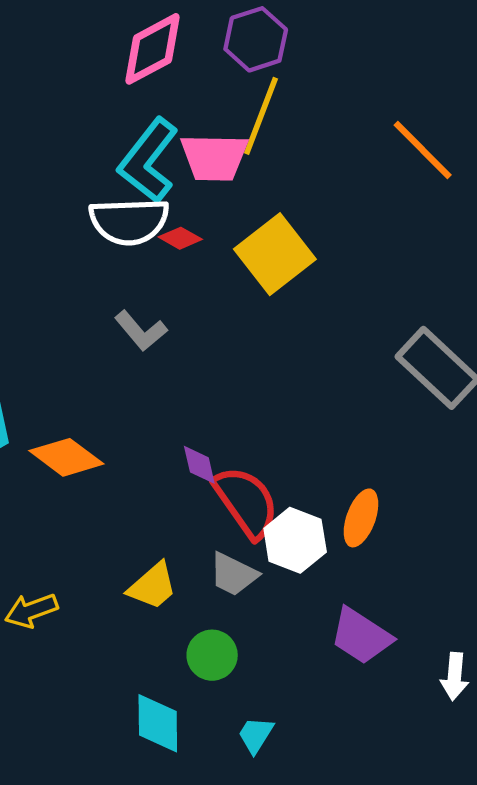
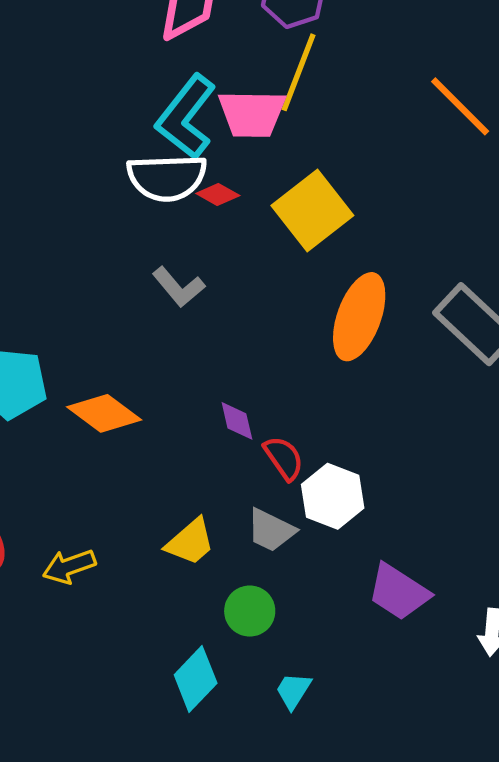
red semicircle: (246, 502) -> (284, 458), size x0.6
orange ellipse: (361, 518) -> (359, 317), moved, size x1.5
cyan diamond: (158, 723) -> (196, 679), turned 44

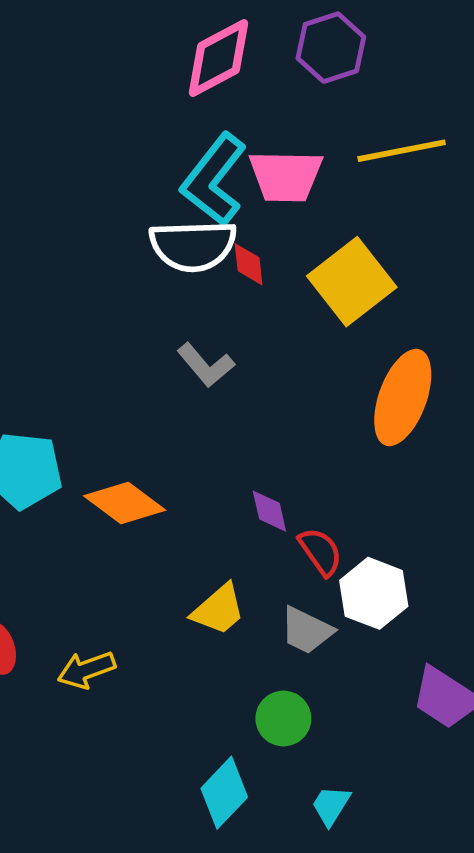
yellow line: (299, 72) -> (402, 151), moved, turned 58
red diamond: (218, 195) -> (249, 264), turned 54
yellow trapezoid: (190, 542) -> (218, 610), moved

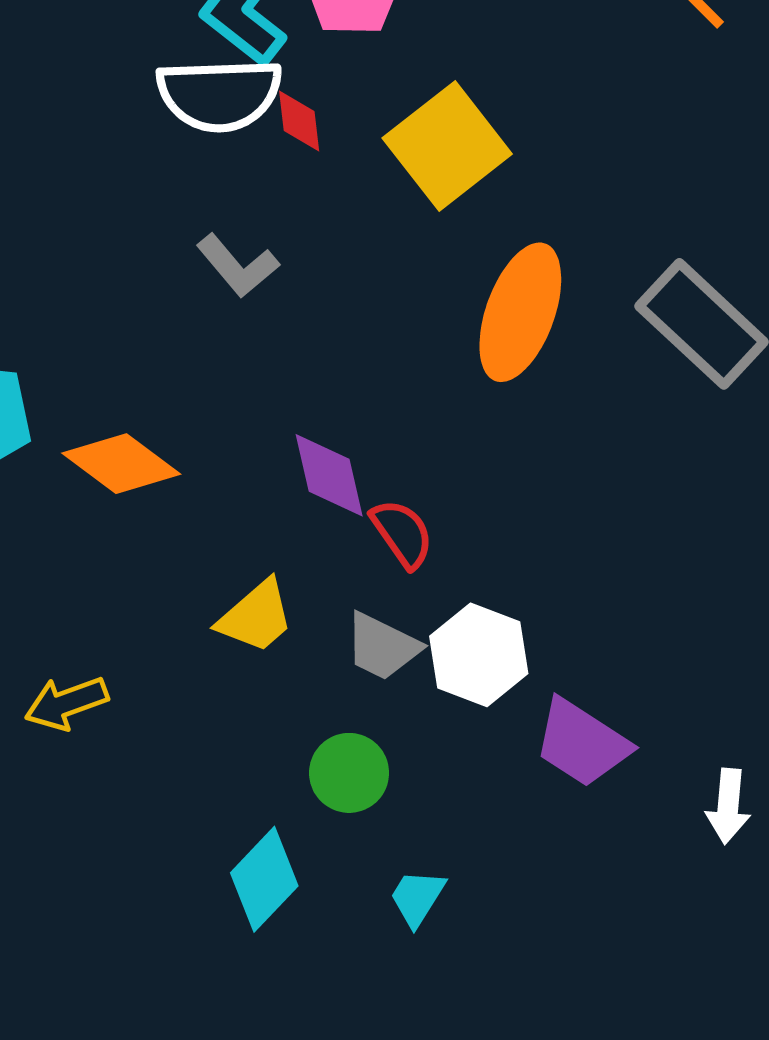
purple diamond: (269, 511) -> (329, 475), size x1.4
white hexagon: (374, 593) -> (479, 655), moved

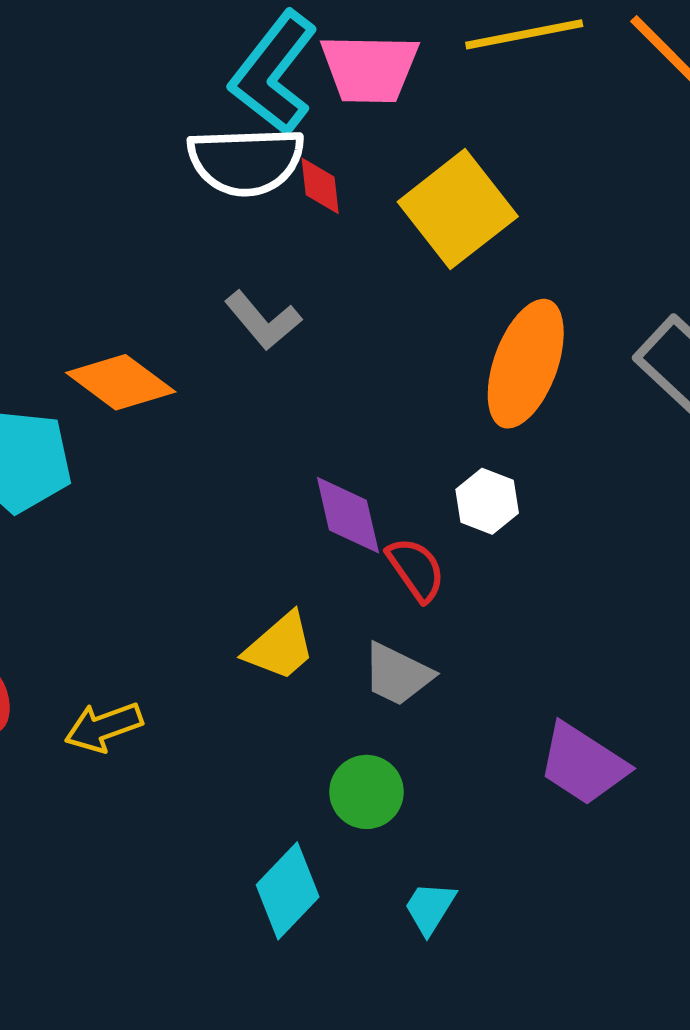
orange diamond: (121, 464) -> (121, 382), moved
white hexagon: (479, 655) -> (487, 501), moved, size x0.7

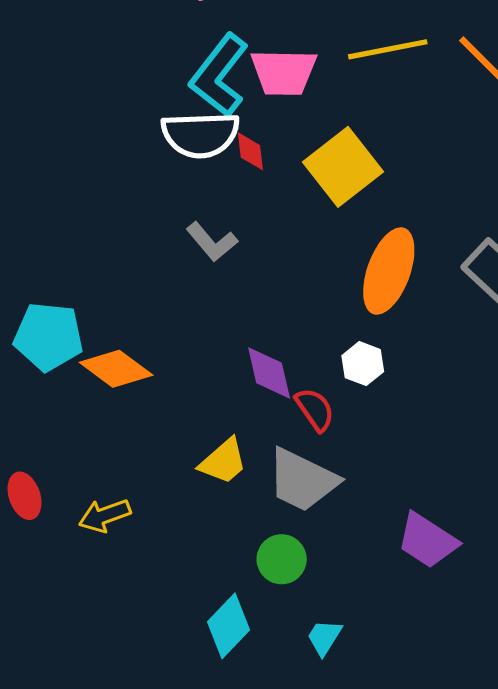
orange diamond: (121, 382) -> (116, 369), moved
gray trapezoid: (397, 674) -> (302, 480), size x1.5

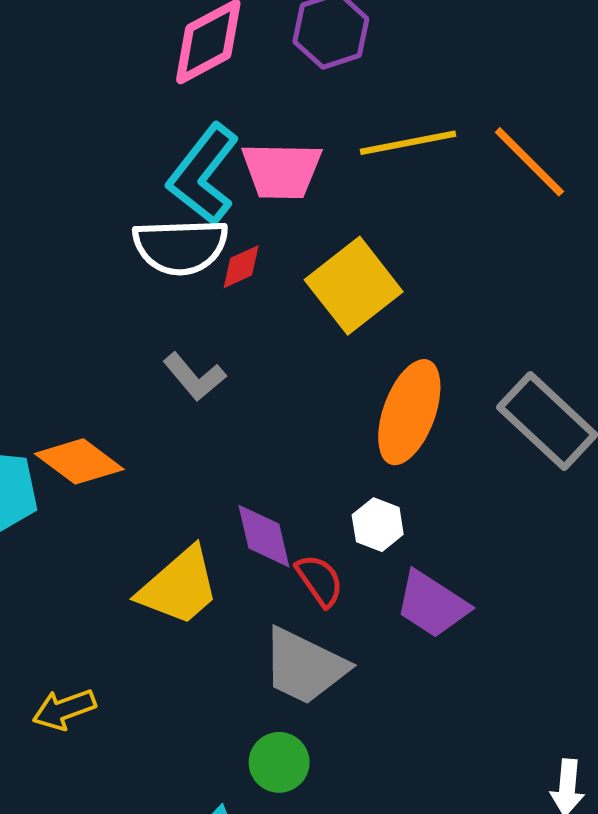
red diamond: (250, 151) -> (241, 267), turned 72
orange diamond: (116, 369) -> (79, 461), moved
yellow trapezoid: (223, 461) -> (179, 587), moved, size x1.4
purple trapezoid: (427, 541) -> (432, 604), moved

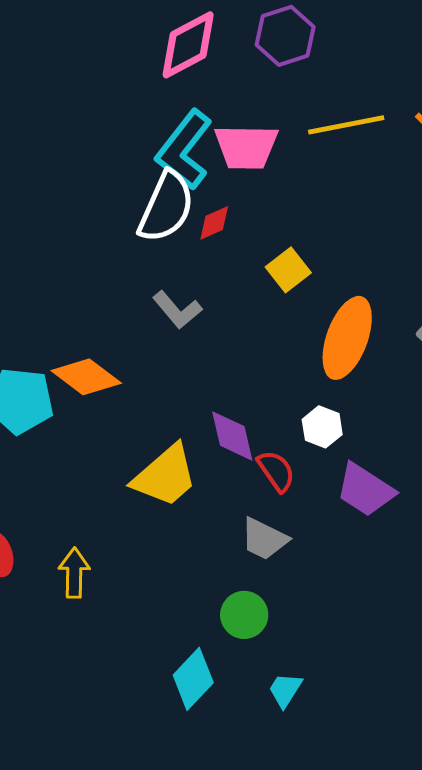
white semicircle: (180, 246) -> (166, 207), turned -64
yellow square: (354, 286) -> (288, 270), moved, size x0.6
gray trapezoid: (304, 666) -> (264, 539), size x0.7
yellow arrow: (64, 709) -> (74, 573), turned 111

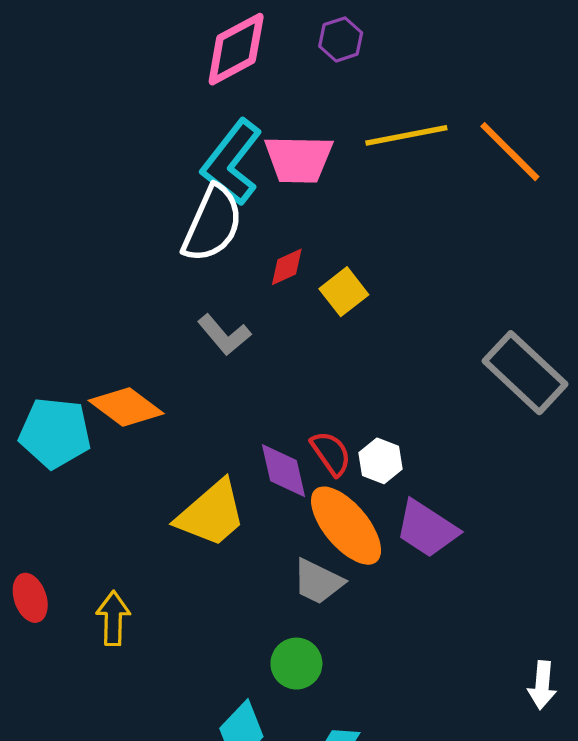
purple hexagon: (285, 36) -> (341, 39), size x0.7
red diamond: (214, 223) -> (287, 267), moved
orange ellipse: (347, 338) -> (346, 526), moved, turned -60
red semicircle: (276, 471) -> (331, 453), moved

